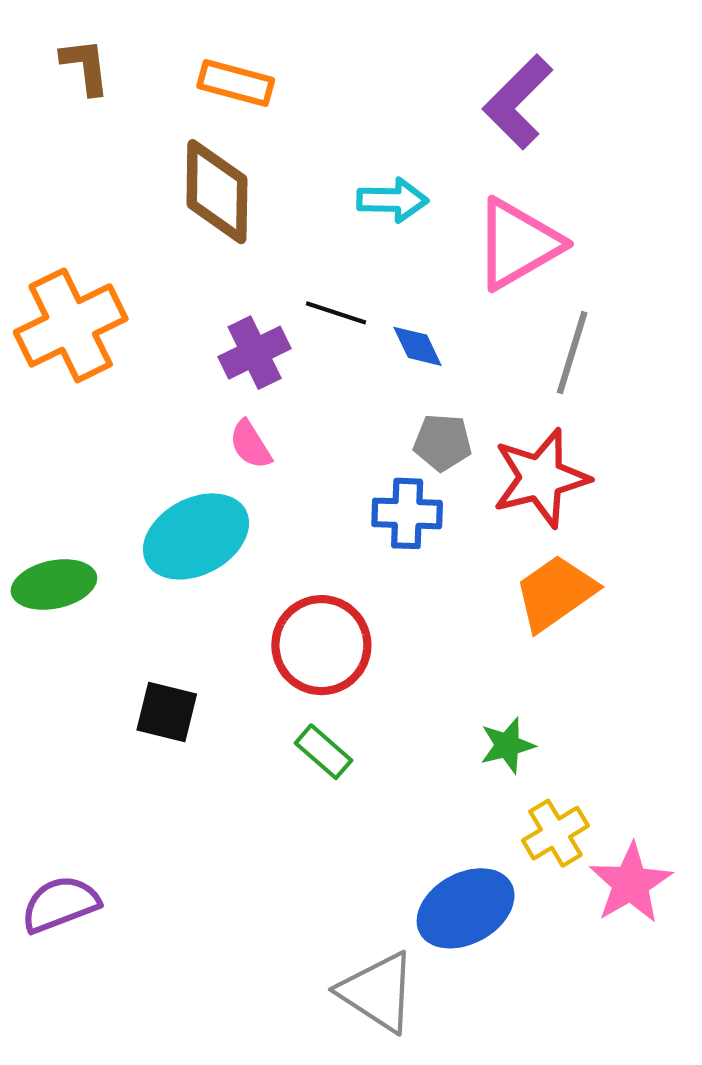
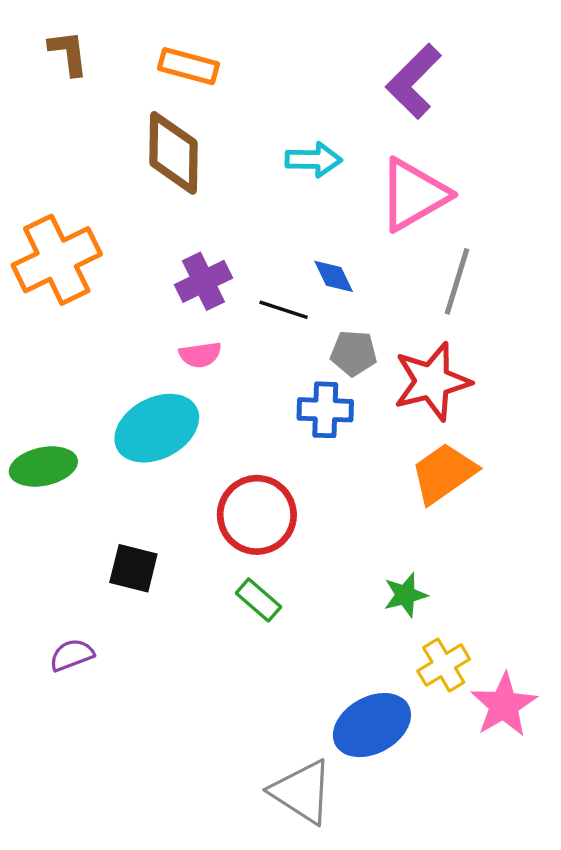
black line: (336, 313) -> (284, 310), moved
pink semicircle: (250, 445) -> (200, 355), turned -66
purple semicircle: (60, 904) -> (72, 655), moved, size x0.7

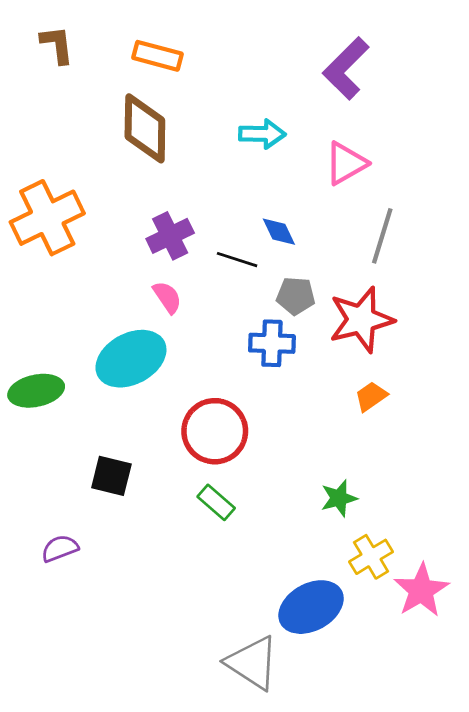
pink triangle: (414, 195) -> (346, 163), size x0.7
pink semicircle: (200, 355) -> (167, 297), turned -116
orange trapezoid: (444, 473) -> (371, 396), size x0.6

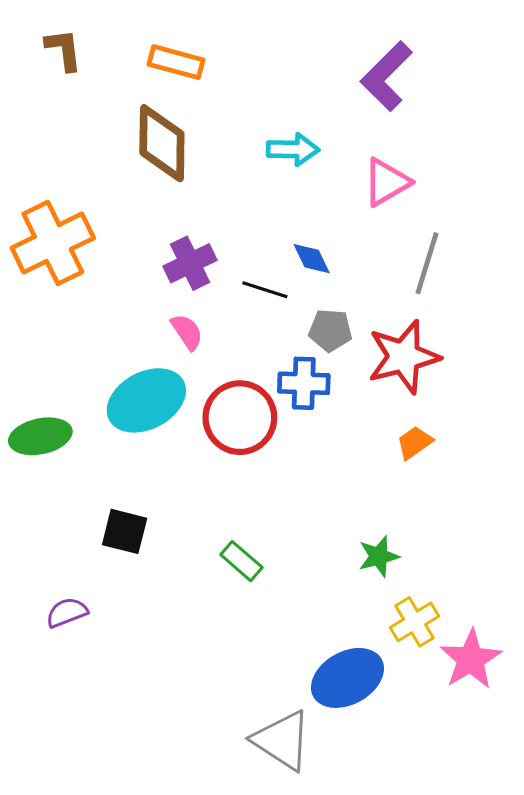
red circle: (215, 431) -> (240, 418), moved

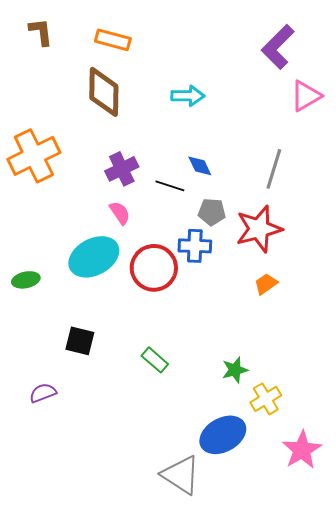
purple L-shape: (386, 76) -> (278, 47), moved
pink triangle: (386, 182) -> (306, 96), moved
green ellipse: (40, 436) -> (26, 280), size x0.7
green star: (379, 556) -> (235, 370), moved
pink star: (471, 659) -> (302, 450), moved

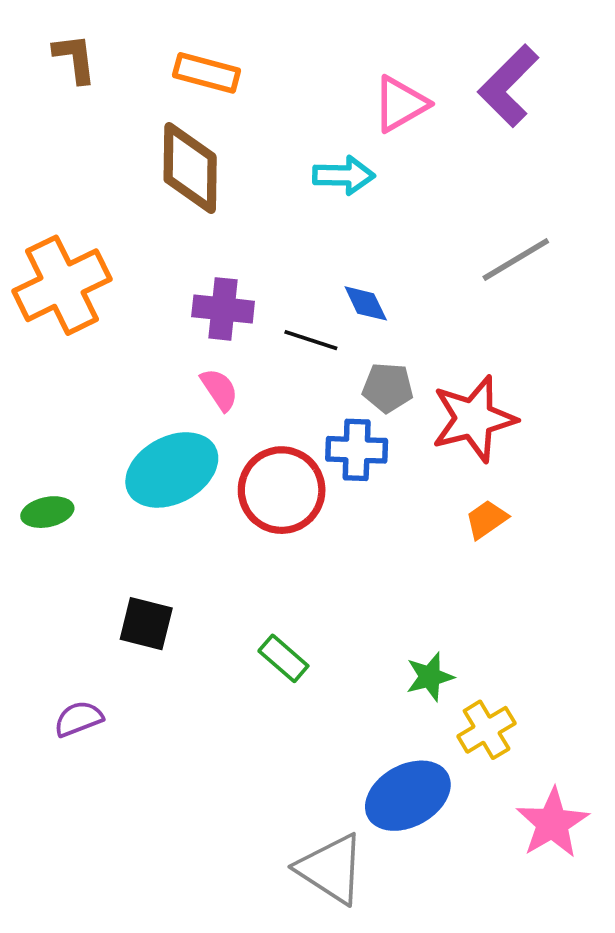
pink triangle: (306, 96) -> (401, 104), moved
purple cross: (122, 169) -> (223, 309), turned 32
gray line: (274, 169) -> (516, 260), moved, turned 42

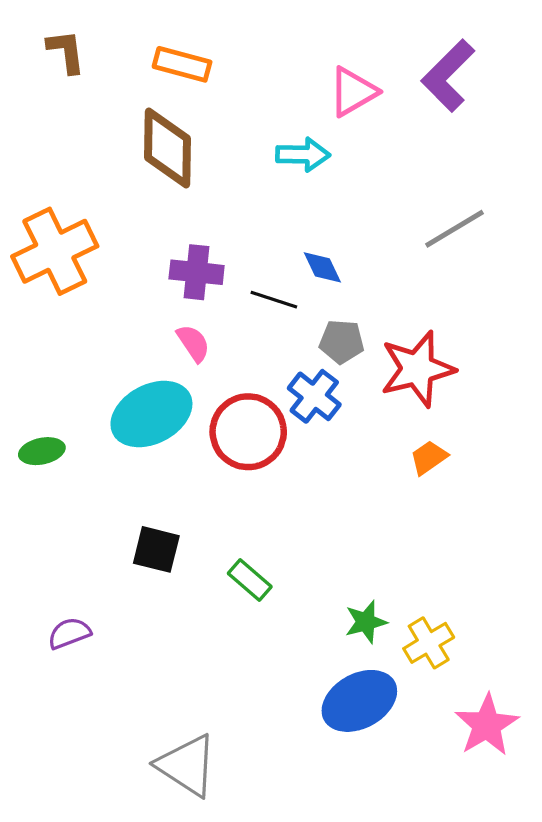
blue cross: (357, 450) -> (314, 396), turned 36
black square: (146, 624) -> (156, 549), moved
green star: (430, 677) -> (366, 622), moved
gray triangle: (331, 869) -> (187, 765), moved

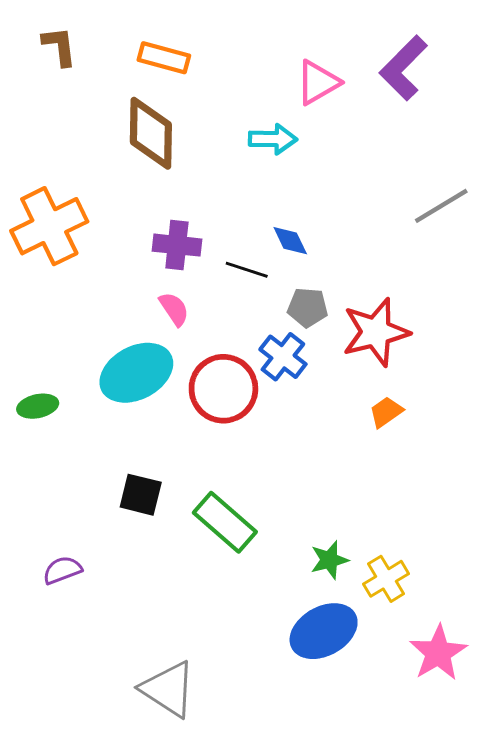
gray line: (454, 229) -> (441, 206), moved
green rectangle: (250, 580) -> (225, 522), size x1.6

